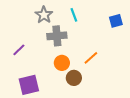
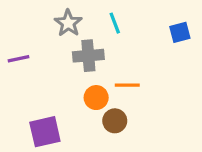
purple line: (19, 50) -> (19, 59), moved, turned 32
orange line: (91, 58) -> (127, 85), moved, turned 42

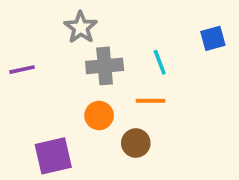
cyan line: (115, 23) -> (160, 62), moved
orange circle: (96, 98) -> (99, 115), moved

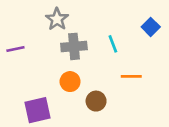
blue square: (213, 38) -> (151, 27), turned -30
orange line: (150, 101) -> (131, 76), moved

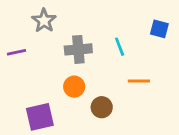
gray star: (57, 19) -> (44, 21), moved
blue square: (151, 27) -> (159, 29), turned -30

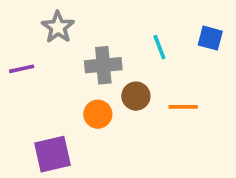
cyan line: (120, 47) -> (159, 47), moved
brown circle: (102, 107) -> (136, 96), moved

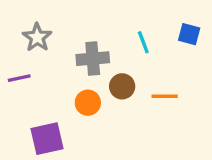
gray star: (58, 27) -> (37, 37), moved
purple line: (22, 69) -> (19, 78), moved

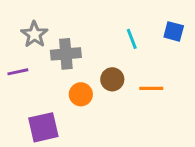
gray cross: (93, 59) -> (66, 54), moved

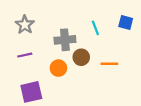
gray cross: (66, 54) -> (65, 40), moved
purple line: (18, 72) -> (25, 55), moved

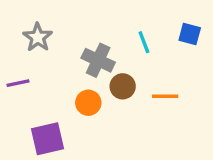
gray cross: (65, 40) -> (98, 60), turned 30
purple line: (25, 55) -> (18, 83), moved

